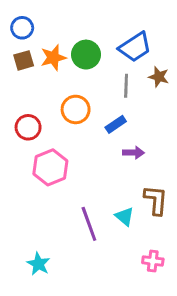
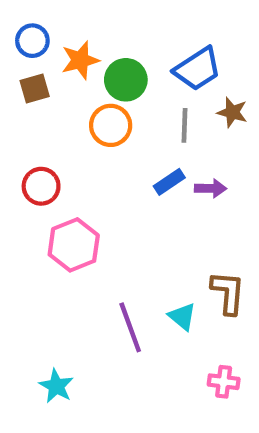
orange star: (53, 57) -> (80, 60), moved
orange circle: (76, 109) -> (111, 125), moved
purple arrow: (134, 153) -> (211, 188), moved

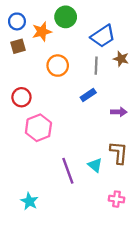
green circle: (126, 80) -> (66, 17), moved
purple arrow: (211, 188) -> (119, 112), moved

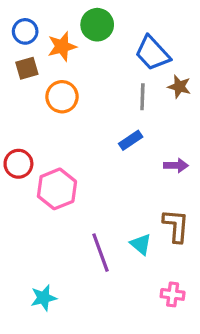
blue trapezoid: (103, 36) -> (152, 53), turned 80
orange circle: (58, 66) -> (62, 97), moved
red circle: (21, 97) -> (18, 164), moved
cyan star: (29, 201) -> (44, 298), turned 30

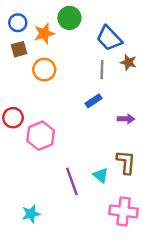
pink cross: (173, 294) -> (124, 211), size x1.6

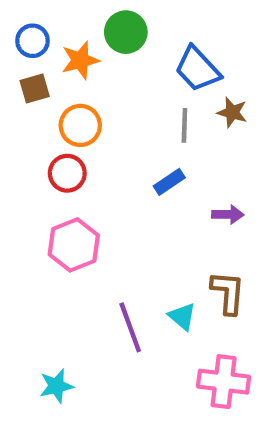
red circle: (13, 118) -> (67, 173), moved

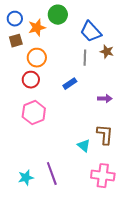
blue rectangle: (169, 182) -> (70, 84), moved
purple line: (130, 327) -> (52, 174), moved

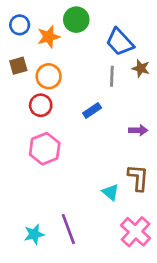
brown square: (16, 41) -> (18, 66), moved
pink cross: (103, 176) -> (136, 232), turned 35

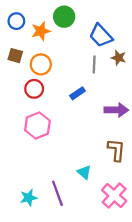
brown square: (18, 66) -> (15, 56), turned 32
purple arrow: (138, 130) -> (116, 110), size x1.5
cyan triangle: (111, 192) -> (84, 172), moved

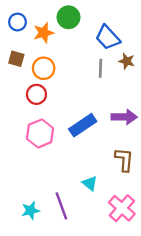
blue rectangle: (77, 93) -> (83, 125), moved, size x1.6

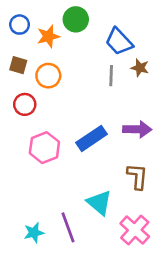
red circle: (36, 94) -> (25, 104), moved
cyan triangle: (90, 183) -> (99, 203), size x1.5

